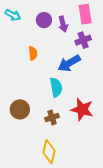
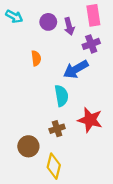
brown circle: (20, 109) -> (28, 146), moved

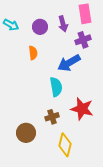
cyan arrow: (14, 16) -> (11, 25), moved
purple circle: (48, 22) -> (40, 27), moved
yellow diamond: (54, 166) -> (65, 145), moved

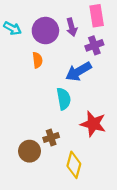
purple circle: (40, 27) -> (45, 31), size x1.5
brown cross: (52, 117) -> (51, 137), moved

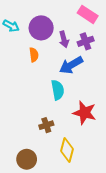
pink rectangle: (97, 16) -> (88, 14), turned -48
purple arrow: (72, 27) -> (64, 39), moved
brown circle: (29, 151) -> (27, 159), moved

